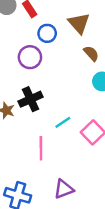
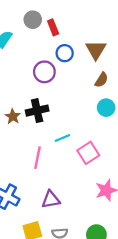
brown semicircle: (91, 53) -> (101, 80), turned 63

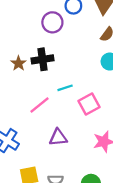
pink line: (38, 158) -> (39, 105), turned 35
purple triangle: (51, 200) -> (58, 137), moved

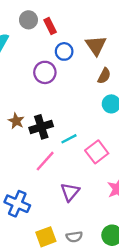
black cross: (43, 59) -> (41, 127), moved
purple triangle: (58, 137) -> (70, 192), turned -36

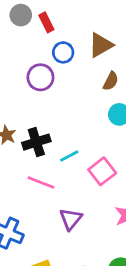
brown triangle: (96, 45) -> (101, 45), turned 35
pink line: (45, 161) -> (41, 183), turned 70

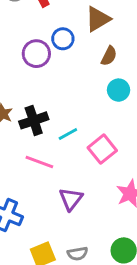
blue circle: (63, 52) -> (63, 39), moved

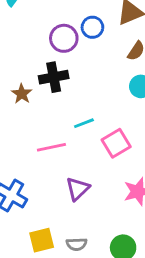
black cross: (34, 120) -> (54, 77), moved
pink line: (39, 162) -> (51, 147), turned -40

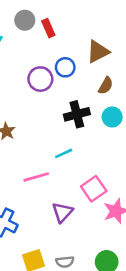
black cross: (54, 77) -> (77, 114), moved
pink square: (116, 143) -> (94, 189), moved

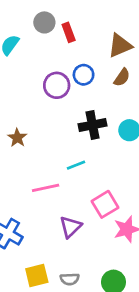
brown triangle: (98, 52) -> (120, 46), moved
brown semicircle: (106, 86) -> (122, 77), moved

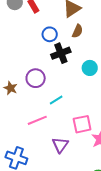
purple circle: (57, 85) -> (36, 78), moved
black cross: (93, 125) -> (61, 53), moved
pink square: (105, 204) -> (82, 124), turned 30

